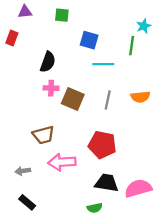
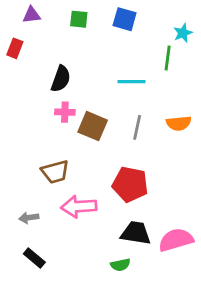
blue square: (89, 40) -> (125, 19), moved

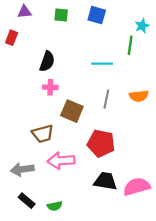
brown square: (93, 126) -> (72, 111), moved
gray arrow: (29, 218) -> (22, 169), size x1.5
green semicircle: (120, 265) -> (55, 206), moved

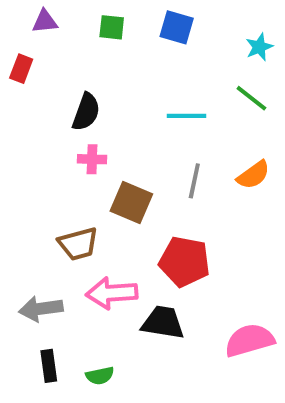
green line: (130, 45) -> (251, 98), moved, turned -60
orange semicircle: (139, 96) -> (253, 175), turned -30
black trapezoid: (105, 181) -> (163, 323), moved
black rectangle: (27, 201) -> (49, 366), turned 42

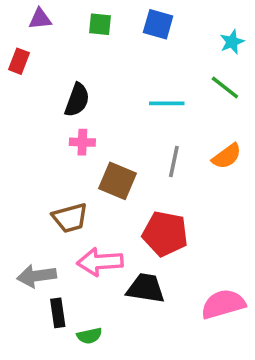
black rectangle: (49, 366) -> (58, 313), moved

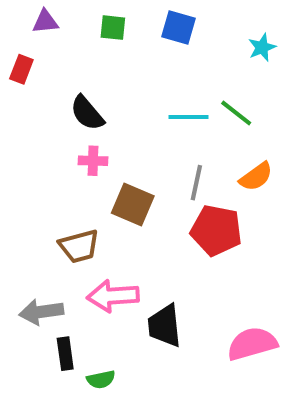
green line: (225, 88) -> (236, 113), moved
black semicircle: (77, 100) -> (87, 113), turned 120
red pentagon: (165, 234) -> (216, 230), moved
black trapezoid: (146, 288) -> (165, 326), turned -105

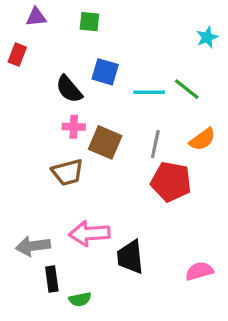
blue square: (178, 28) -> (105, 72), moved
brown square: (133, 204) -> (105, 142), moved
brown trapezoid: (79, 246) -> (67, 172), moved
pink semicircle: (252, 344) -> (199, 271), size x0.7

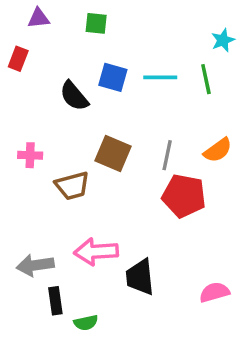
green line: (187, 89) -> (206, 79), moved, turned 40
cyan line: (149, 92) -> (160, 77), moved
pink cross: (74, 127) -> (30, 155), moved

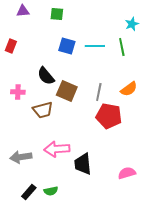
red rectangle: (18, 59) -> (11, 46), moved
black semicircle: (74, 96) -> (46, 76), moved
black rectangle: (55, 301) -> (29, 192), moved, turned 49

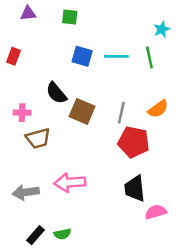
brown trapezoid: (43, 110) -> (38, 138), moved
black trapezoid: (83, 164) -> (135, 189), moved

